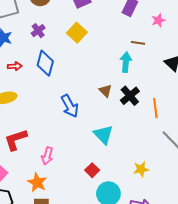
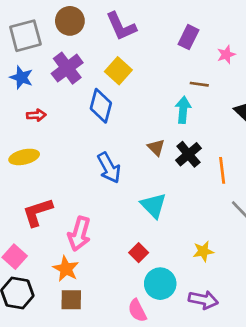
purple cross: (38, 31) -> (67, 68), size x1.6
blue diamond: (45, 63) -> (101, 106), moved
pink arrow: (47, 156) -> (79, 234), size x1.4

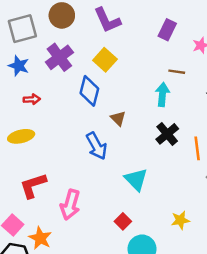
brown triangle: (156, 148) -> (118, 118), moved
orange star: (66, 269) -> (40, 238), moved

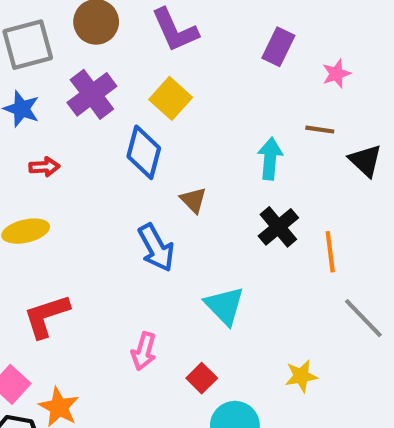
brown line: (177, 72) -> (320, 130), moved
pink arrow: (70, 205) -> (144, 351), moved, size x0.7

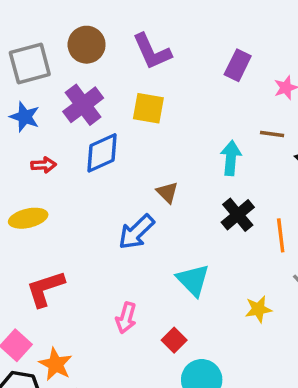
yellow square: (171, 98) -> (148, 108), turned -32
blue diamond: (144, 152) -> (102, 153), moved, turned 51
blue arrow: (156, 248) -> (136, 232), turned 75
yellow star: (301, 376) -> (258, 309), moved

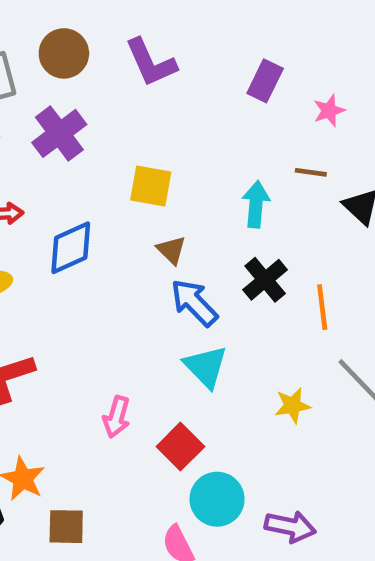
yellow square: (148, 108) -> (151, 186), moved
blue diamond: (102, 153) -> (71, 248), moved
blue arrow: (136, 232) -> (194, 303), moved, turned 90
red square: (174, 340) -> (180, 447), size x1.4

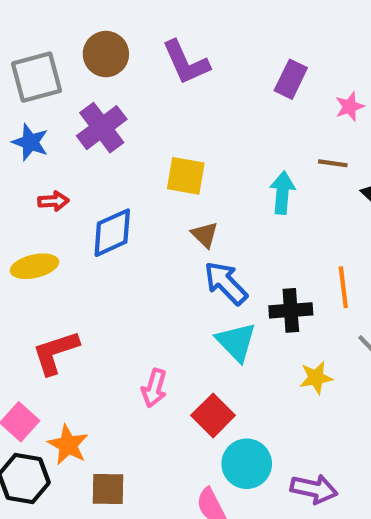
black cross: (265, 280) -> (291, 310), moved, turned 36

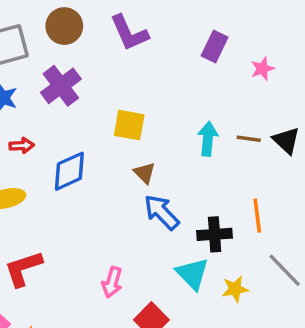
brown line: (333, 163) -> (249, 139), moved
cyan triangle: (236, 342) -> (192, 274), moved
pink arrow: (154, 388) -> (112, 282), moved

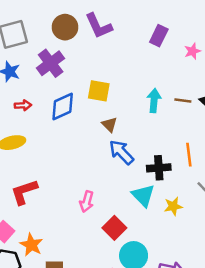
brown circle: (64, 26) -> (65, 27), moved
blue diamond: (69, 171) -> (63, 106), moved

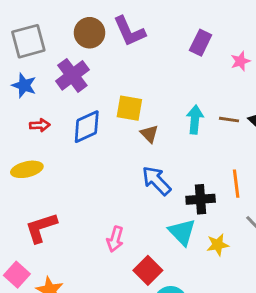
brown triangle: (109, 125) -> (149, 134), moved

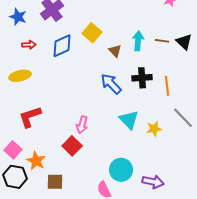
yellow square: (129, 108) -> (92, 33), turned 30
brown triangle: (149, 134) -> (115, 51), moved
black cross: (201, 199) -> (142, 78), moved
red square: (148, 270) -> (72, 146), moved

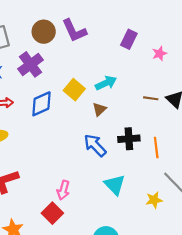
cyan arrow: (138, 41) -> (106, 83), moved, turned 60
brown triangle: (115, 51) -> (99, 109), turned 32
yellow star: (154, 129) -> (154, 200), moved

